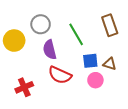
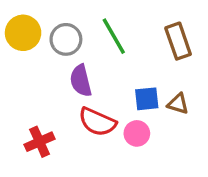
green line: (76, 34) -> (114, 36), moved
yellow circle: (14, 41) -> (23, 33), moved
pink circle: (95, 80) -> (137, 133), moved

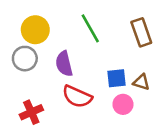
yellow circle: (23, 33) -> (35, 30), moved
gray circle: (66, 39) -> (25, 59), moved
pink circle: (137, 133) -> (123, 104), moved

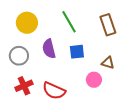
gray circle: (25, 59) -> (19, 56), moved
blue square: (116, 78) -> (77, 52), moved
red semicircle: (77, 96) -> (54, 91), moved

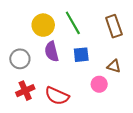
yellow circle: (27, 23) -> (43, 25), moved

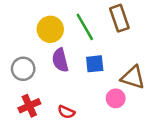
brown rectangle: (114, 26) -> (119, 18), moved
brown triangle: (114, 66) -> (133, 77), size x1.5
red semicircle: (57, 96) -> (66, 112), size x0.6

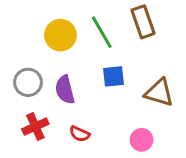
purple semicircle: (60, 60) -> (65, 90), moved
pink circle: (116, 98) -> (142, 140), moved

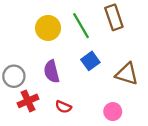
blue square: (114, 76) -> (90, 61), turned -30
gray circle: (28, 82) -> (14, 76), moved

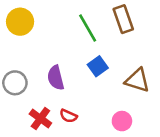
yellow circle: (48, 28) -> (20, 22), moved
red cross: (28, 101) -> (40, 118), moved, turned -30

